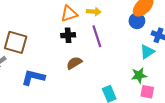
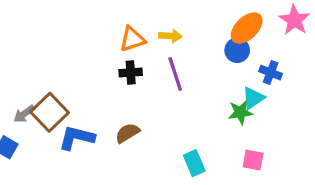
brown square: (16, 42) -> (50, 112), moved, turned 30
brown semicircle: (74, 63) -> (127, 133), moved
green star: (139, 75) -> (240, 112), moved

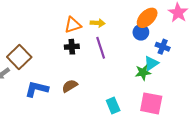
brown square: (50, 112) -> (19, 57), moved
pink square: (253, 160) -> (151, 103), size x1.6

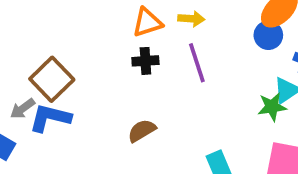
blue L-shape: (37, 89) -> (50, 118), moved

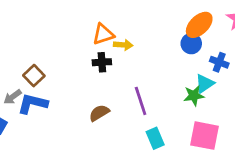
yellow arrow: (191, 19) -> (123, 45), moved
purple line: (197, 63) -> (141, 101), moved
brown square: (52, 79) -> (34, 76), size x0.7

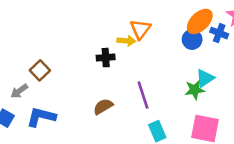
orange triangle: (103, 34) -> (140, 29), moved, turned -35
blue cross: (219, 62) -> (219, 33), moved
blue L-shape: (33, 104) -> (41, 117), moved

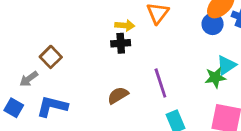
yellow arrow: (126, 41) -> (125, 25), moved

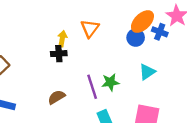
yellow arrow: (125, 25) -> (62, 39), turned -84
green star: (215, 78) -> (110, 82), moved

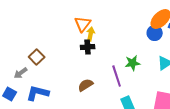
orange triangle: (90, 28) -> (83, 24), moved
green star: (110, 82) -> (133, 63), moved

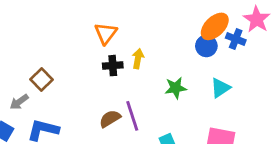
yellow arrow: (91, 34) -> (138, 59), moved
purple line: (117, 76) -> (132, 116), moved

